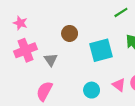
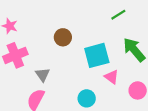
gray triangle: (51, 60) -> (43, 75), moved
pink triangle: (119, 85) -> (112, 77), moved

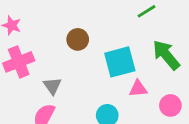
pink triangle: (112, 77) -> (138, 89), turned -42

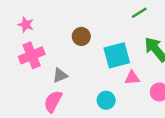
gray triangle: (52, 86) -> (60, 75), turned 42

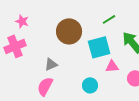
green line: (139, 13) -> (109, 19), moved
brown circle: (81, 36) -> (69, 31), size x1.6
pink cross: (32, 55) -> (15, 46), moved

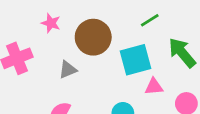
pink star: (22, 21) -> (51, 23), moved
gray triangle: (51, 64) -> (68, 70), moved

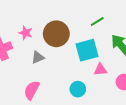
pink star: (51, 23) -> (26, 33), moved

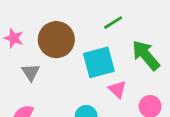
gray triangle: (38, 57) -> (31, 72), turned -40
pink triangle: (100, 70) -> (117, 89), turned 48

